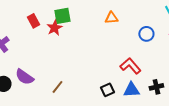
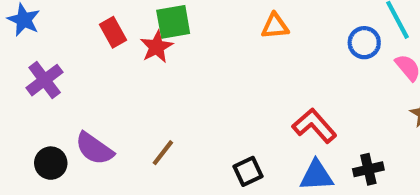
blue circle: (146, 34) -> (364, 43), moved
brown line: (57, 87) -> (163, 153), moved
black square: (107, 90) -> (248, 171), moved

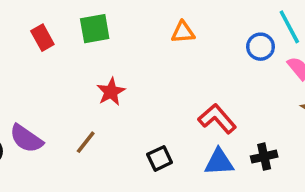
red star: (157, 47) -> (111, 92), moved

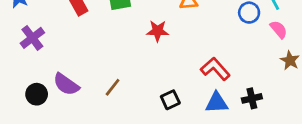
red star: (111, 92) -> (158, 31), moved, turned 30

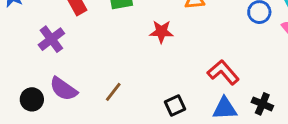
purple cross: (32, 38) -> (51, 39), moved
black cross: (252, 98) -> (262, 104), turned 36

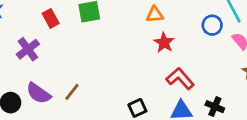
red star: (161, 32) -> (164, 43), moved, turned 30
brown line: (113, 92) -> (72, 92), moved

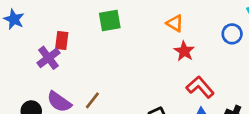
orange triangle: (155, 14) -> (175, 23), turned 36
red rectangle: (51, 18) -> (62, 41), moved, turned 36

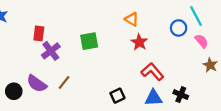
green square: (110, 21) -> (89, 41), moved
purple cross: (49, 58) -> (51, 51), moved

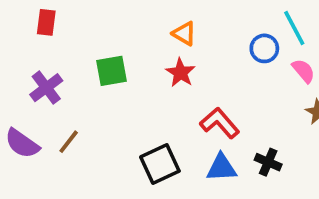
red rectangle: (39, 33) -> (46, 22), moved
red star: (139, 42) -> (180, 73), moved
black square: (117, 96) -> (160, 164), size x1.5

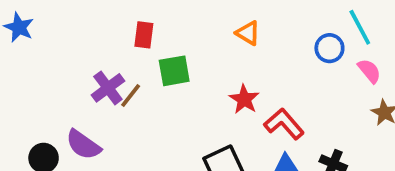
red rectangle: (46, 22) -> (144, 35), moved
red star: (180, 73) -> (244, 99), moved
brown line: (69, 142) -> (131, 95), moved

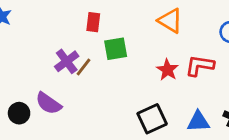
orange triangle: (248, 33) -> (170, 21), size x1.4
red L-shape: (284, 124) -> (200, 66), moved, turned -40

